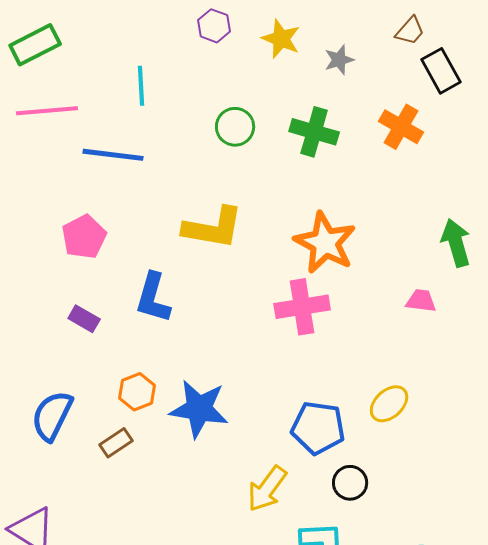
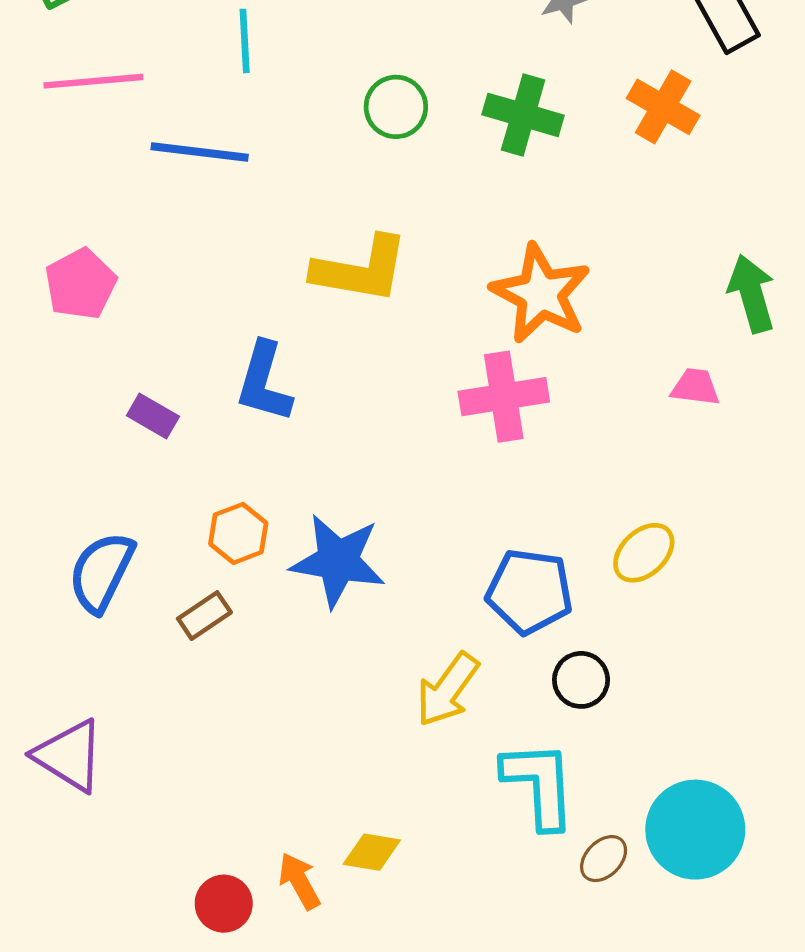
pink pentagon: (84, 237) -> (80, 284), moved

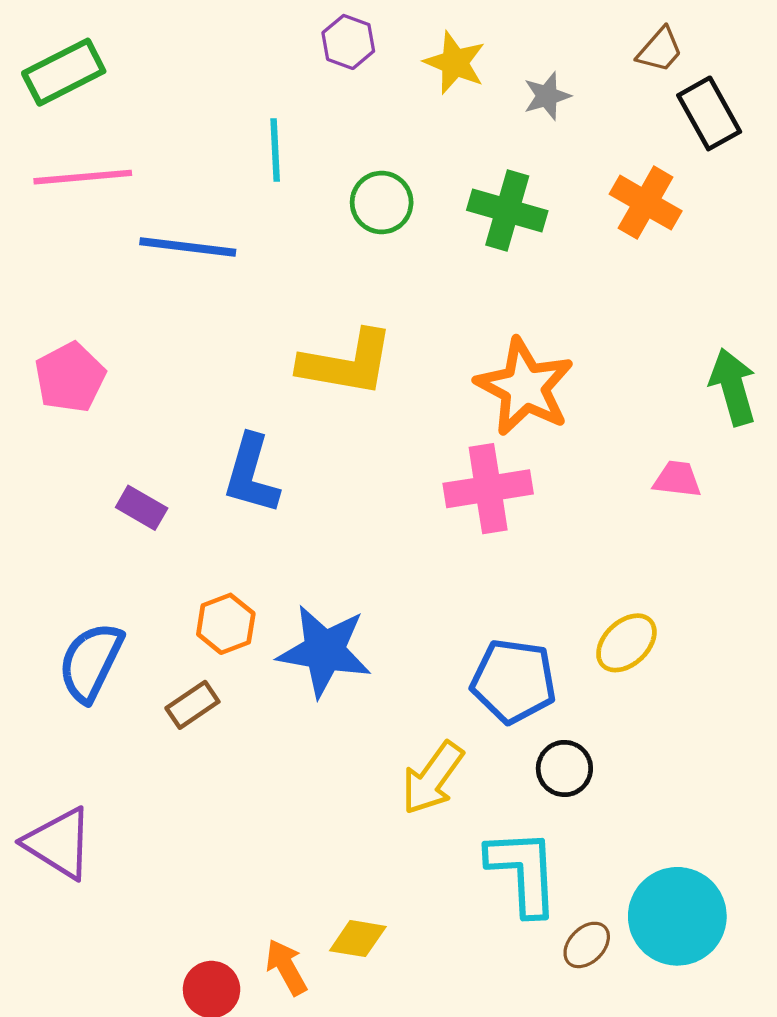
cyan line: (245, 41) -> (275, 150), moved

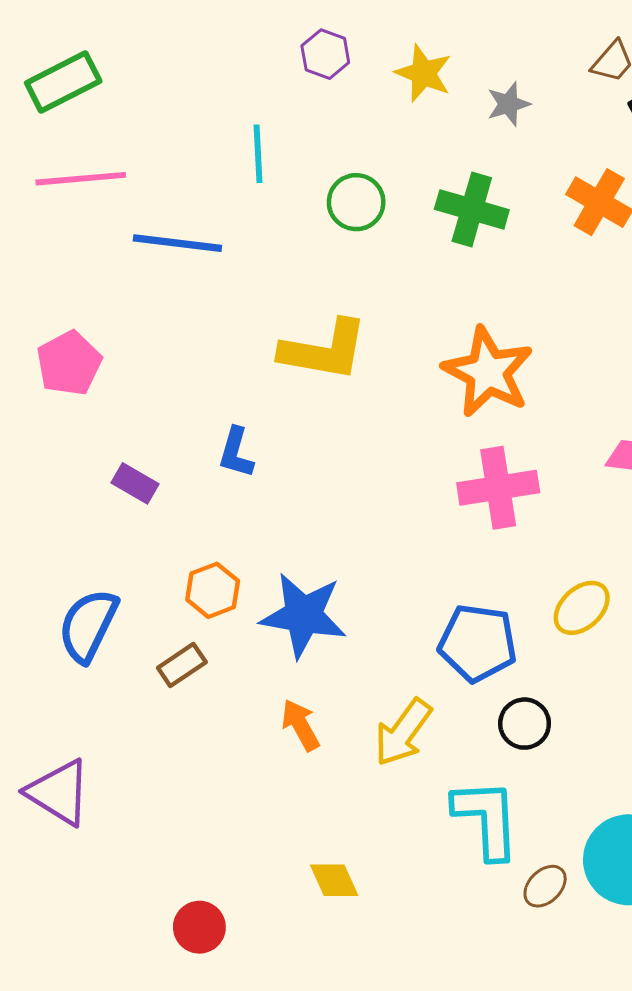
blue L-shape: (251, 474) -> (236, 453), size x0.7
pink cross: (488, 489) -> (498, 488), moved
yellow diamond: (358, 939) -> (334, 880), turned 56
orange arrow: (286, 967) -> (300, 725), moved

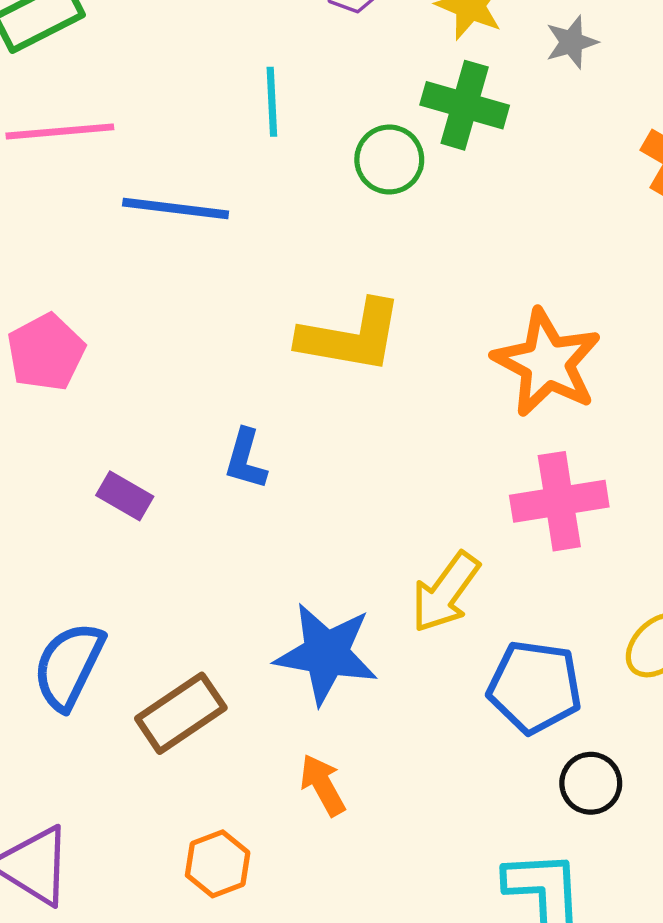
green cross: (472, 209) -> (465, 105), moved
orange hexagon: (213, 590) -> (218, 864), moved
brown rectangle: (182, 665) -> (181, 713), size x1.5
yellow arrow: (403, 732) -> (445, 592), moved

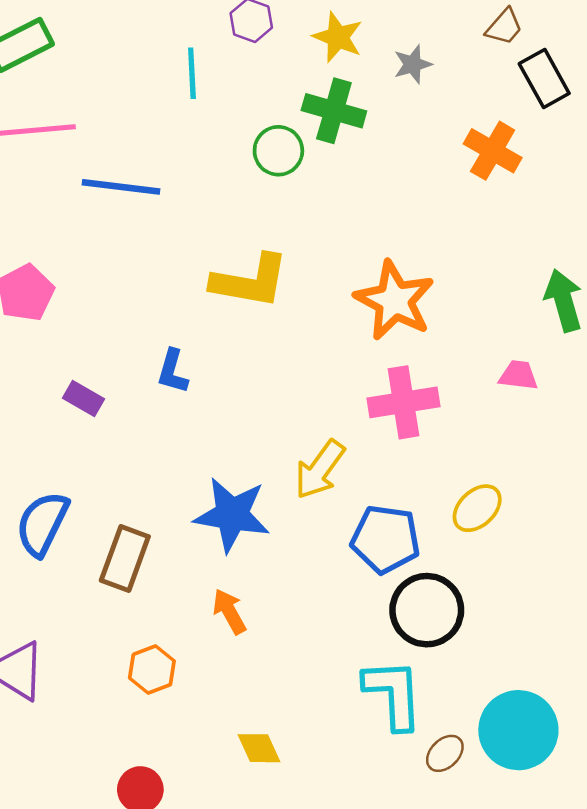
cyan line: (272, 102) -> (192, 73), moved
brown rectangle: (181, 713) -> (125, 559), turned -36
black circle: (591, 783) -> (427, 610), size x1.6

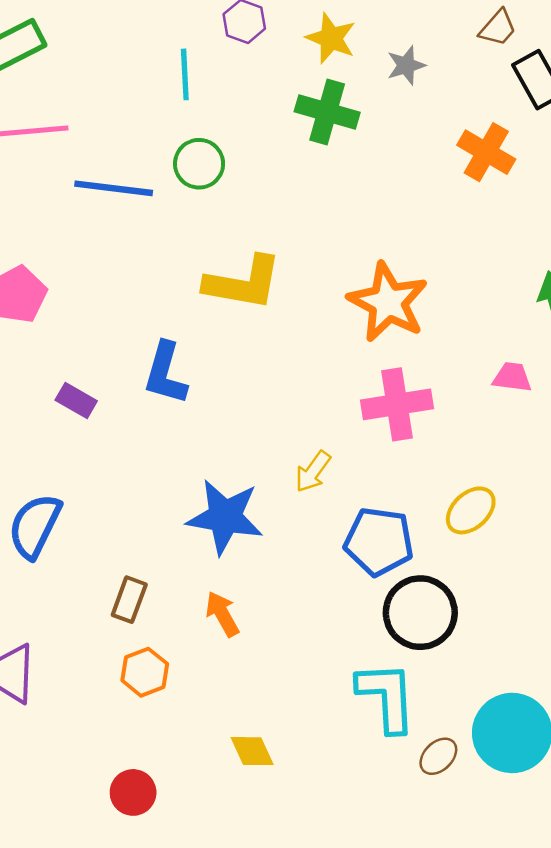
green circle: (278, 151) -> (199, 164), moved
blue L-shape: (173, 371) -> (165, 373), size x1.4
yellow arrow: (320, 469) -> (313, 472), size x0.7
brown rectangle: (125, 559) -> (129, 600), moved, size x0.7

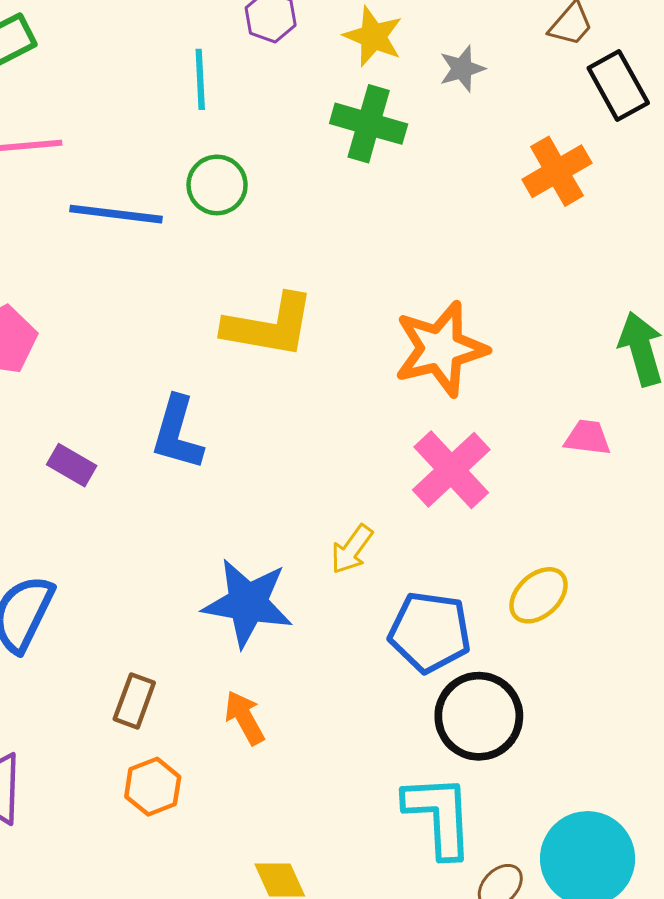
orange cross: (486, 152) -> (557, 171), turned 30
orange star: (388, 302) -> (441, 349), turned 30
pink cross: (397, 404) -> (451, 470), turned -34

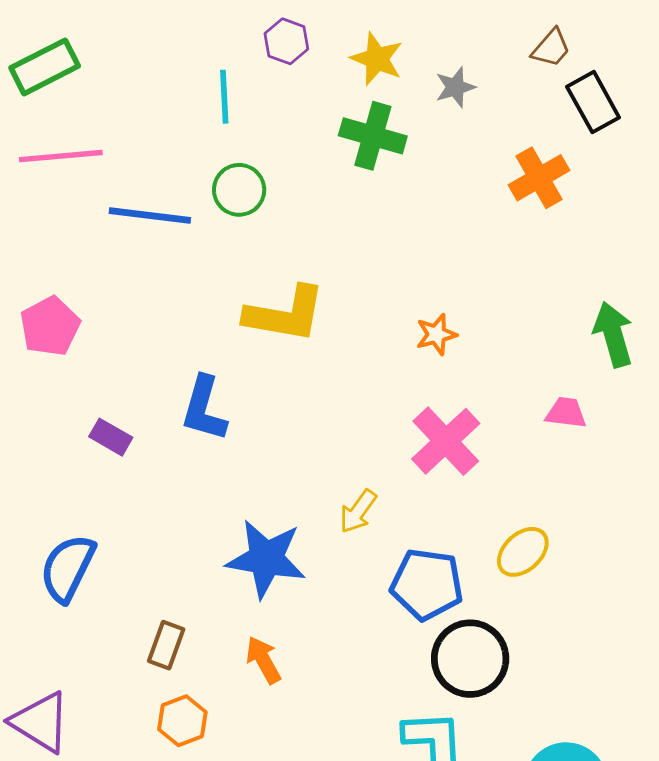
orange star: (441, 349) -> (436, 334), size x0.5

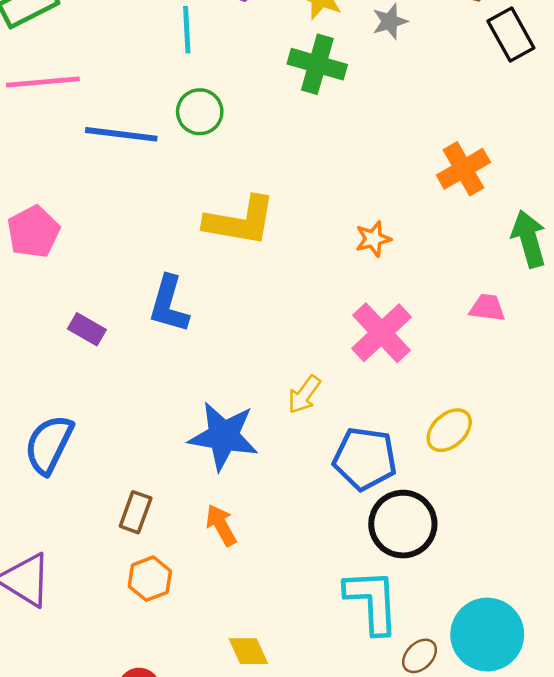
orange cross: (539, 178) -> (463, 169), moved

